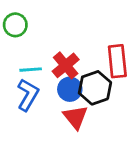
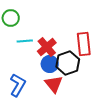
cyan line: (31, 70) -> (25, 41), moved
blue L-shape: (28, 95) -> (18, 85), moved

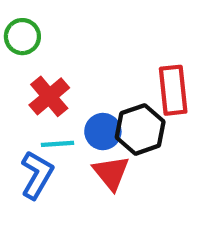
cyan line: (25, 41) -> (58, 144), moved
red cross: (47, 47) -> (49, 96), moved

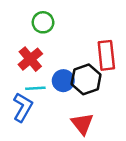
green circle: (22, 37) -> (43, 22), moved
red triangle: (111, 173) -> (82, 124), moved

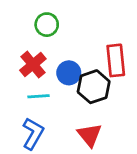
blue circle: (63, 81) -> (69, 73), moved
blue L-shape: (23, 107) -> (33, 134), moved

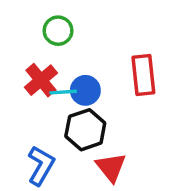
black hexagon: (94, 87) -> (85, 130), moved
cyan line: (38, 96) -> (63, 92), moved

